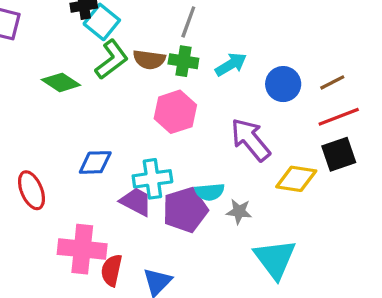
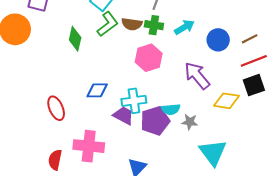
green diamond: (61, 82) -> (75, 39), turned 70
red semicircle: (112, 270) -> (55, 160), moved

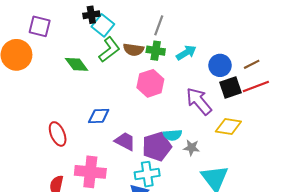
green diamond: (75, 39) -> (77, 64), turned -50
black square: (254, 85) -> (231, 88), moved
cyan cross: (134, 101) -> (147, 174), moved

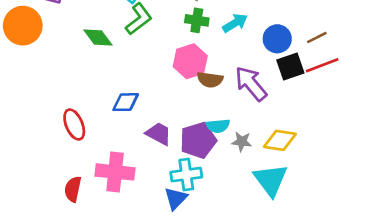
brown semicircle: (134, 50) -> (210, 80), moved
yellow diamond: (228, 127) -> (280, 140), moved

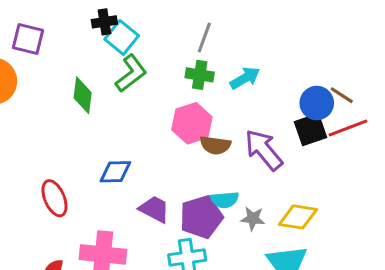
green diamond: (98, 37) -> (83, 95), turned 44
brown line: (317, 37) -> (342, 95), turned 60
blue circle: (277, 39) -> (317, 103), moved

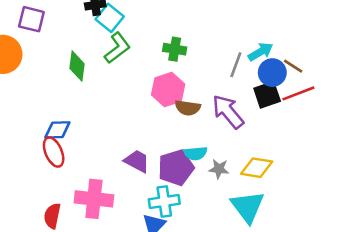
gray line: (204, 37) -> (236, 65), moved
cyan arrow: (245, 78) -> (261, 52), moved
blue diamond: (115, 172) -> (57, 130), moved

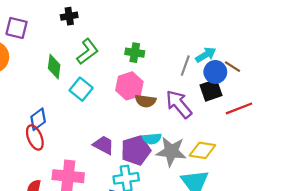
cyan square: (110, 18) -> (81, 89), moved
red line: (298, 93) -> (239, 108), moved
blue diamond: (57, 130) -> (38, 119), turned -35
gray star: (219, 169) -> (171, 151), size x1.8

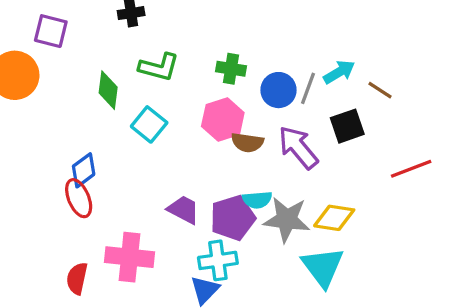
green L-shape: (87, 52) -> (159, 67), turned 52
blue circle: (215, 72) -> (279, 90), moved
red line: (239, 108) -> (411, 169), moved

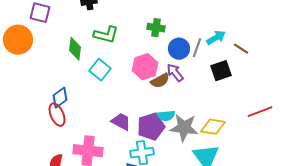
green cross: (231, 69) -> (156, 28), moved
brown semicircle: (247, 142) -> (160, 81), turned -36
purple arrow: (298, 147) -> (175, 73), moved, size x0.7
red line: (411, 169) -> (260, 112), moved

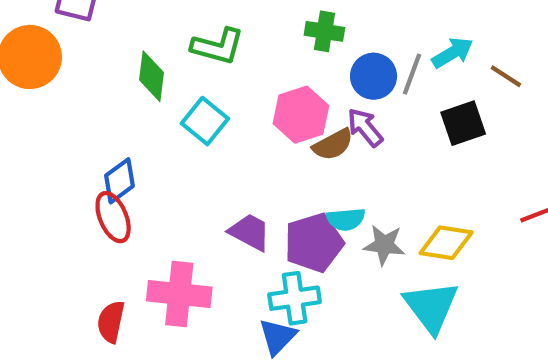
gray star: (184, 128) -> (384, 245), size x0.7

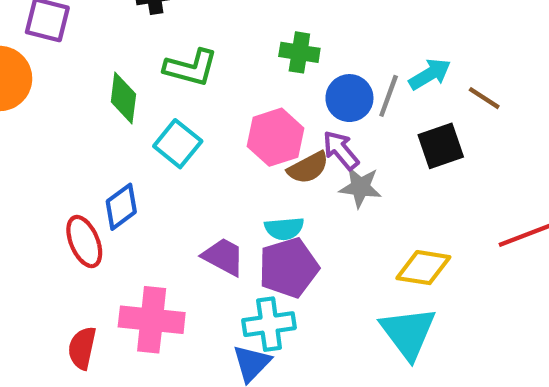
blue diamond: (119, 181) -> (121, 207), moved
cyan semicircle: (346, 219) -> (284, 228), moved
gray star: (384, 245) -> (360, 187), moved

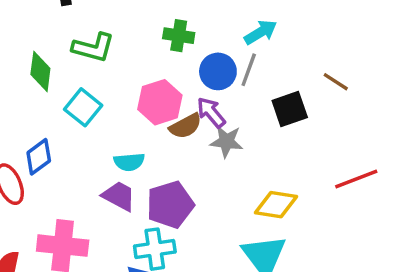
cyan arrow: (430, 74) -> (261, 32), moved
brown line: (484, 98) -> (336, 82), moved
cyan semicircle: (284, 228) -> (129, 162), moved

